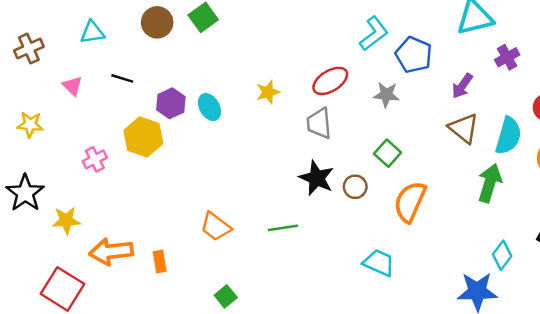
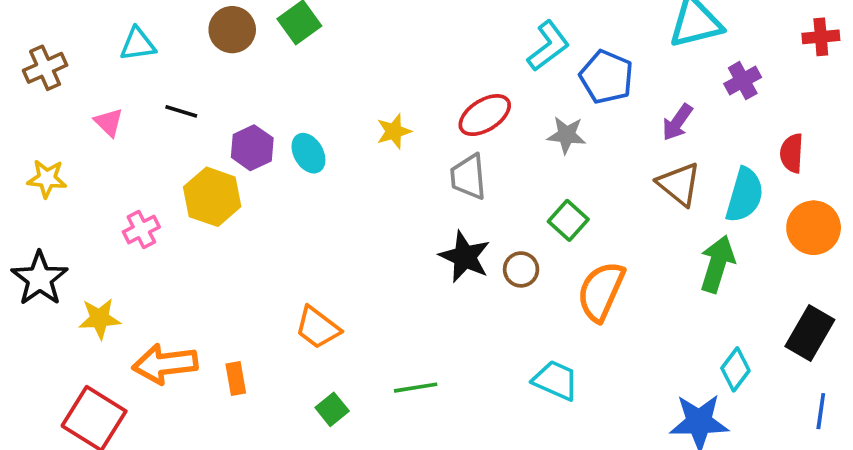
green line: (283, 228) -> (416, 388), moved
green square: (226, 296) -> (332, 409), moved

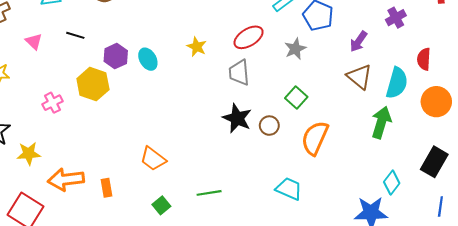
yellow star: (394, 131) -> (197, 47), turned -30
gray star: (566, 135) -> (295, 49), turned -30

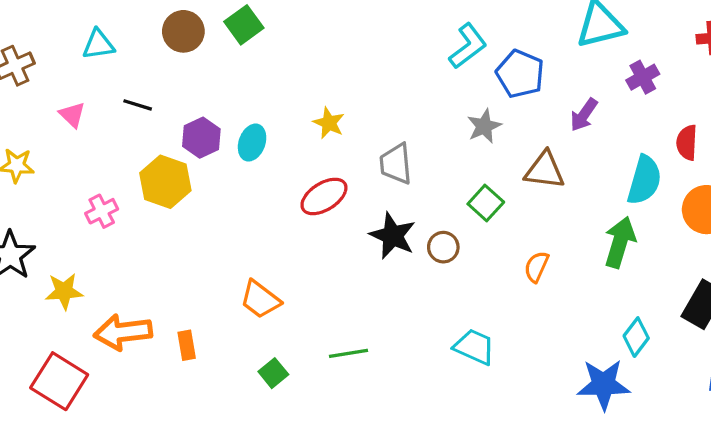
red ellipse: (249, 37) -> (324, 196), moved
cyan ellipse: (148, 59) -> (252, 143), turned 50
brown triangle: (360, 77) -> (545, 170), moved, turned -32
orange semicircle: (315, 138) -> (536, 267), moved, size x0.6

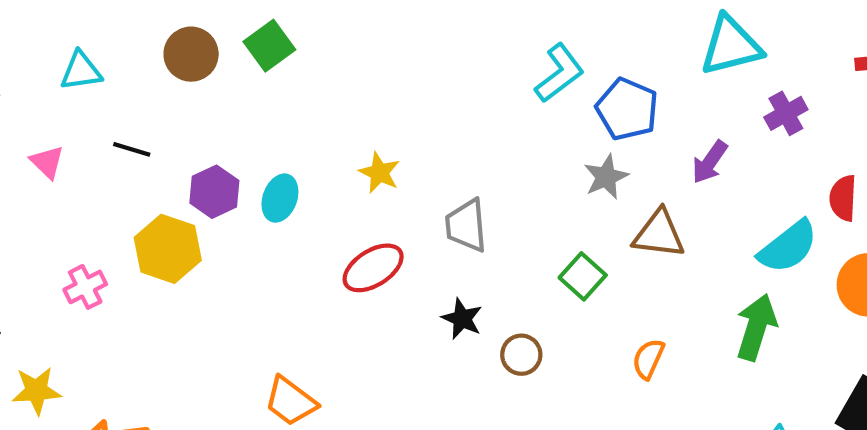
gray star: (484, 126) -> (606, 177), moved
cyan semicircle: (644, 180) -> (788, 247), turned 36
black star: (393, 236) -> (462, 319), size x0.7
brown circle: (443, 247) -> (521, 355), moved

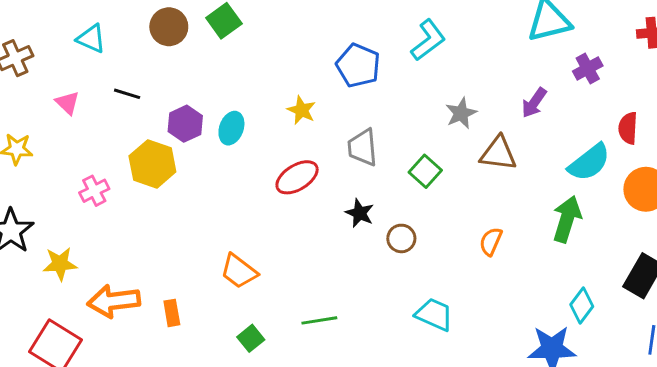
cyan triangle: (81, 71) -> (91, 39), turned 32
blue pentagon: (627, 109) -> (358, 66), moved
green square: (583, 276) -> (425, 171), moved

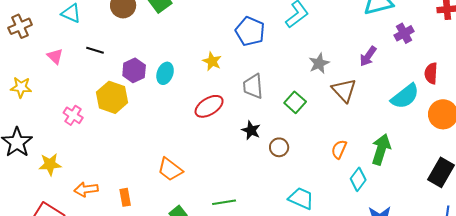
brown triangle: (498, 153) -> (344, 90), turned 40
pink cross: (94, 191) -> (73, 115), turned -30
green arrow: (567, 219) -> (381, 149), moved
orange arrow: (114, 301) -> (86, 189), size x0.7
cyan diamond: (582, 306) -> (358, 179), moved

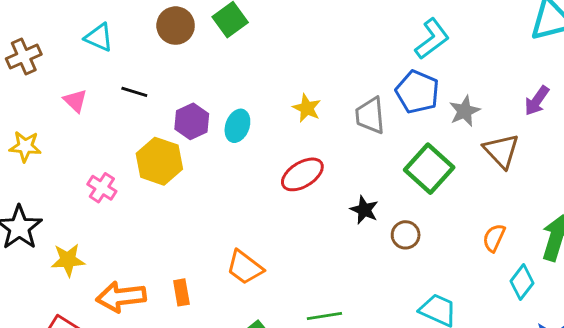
blue pentagon: (250, 31) -> (417, 92), moved
gray trapezoid: (253, 86) -> (370, 115), moved
green square: (295, 102) -> (429, 169), size x1.5
orange arrow: (86, 189) -> (121, 297), size x1.4
orange rectangle: (125, 197) -> (181, 292), moved

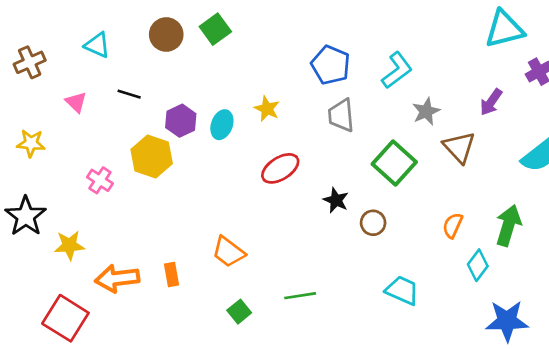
cyan L-shape: (432, 39) -> (397, 70), moved
blue pentagon: (417, 92) -> (331, 65), moved
yellow star: (307, 108) -> (267, 109), moved

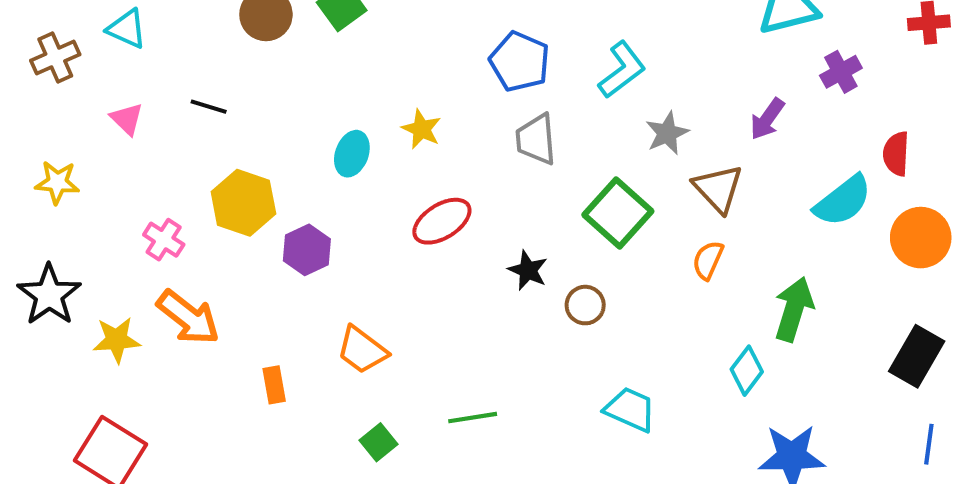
cyan triangle: (97, 45) -> (127, 29), moved
purple hexagon: (181, 121) -> (307, 250), moved
orange semicircle: (453, 225) -> (708, 260), moved
orange arrow: (117, 278) -> (188, 317), moved, turned -135

